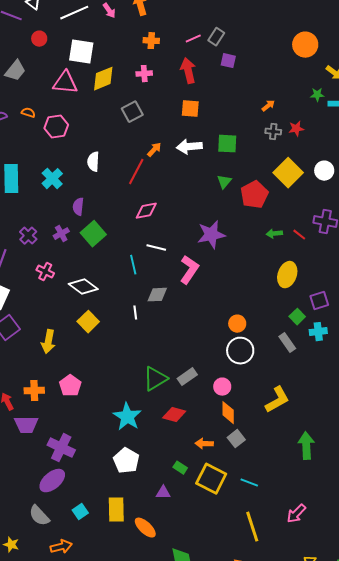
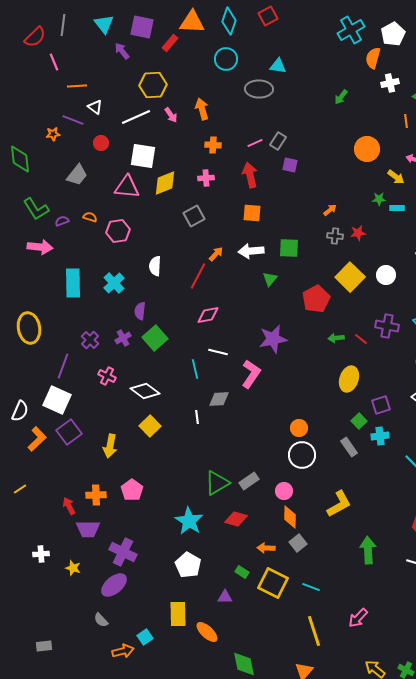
green triangle: (224, 182) -> (270, 279), moved
cyan square: (80, 512) -> (145, 637), moved
gray semicircle: (39, 516) -> (101, 620), size x0.7
yellow star: (11, 545) -> (73, 568), moved

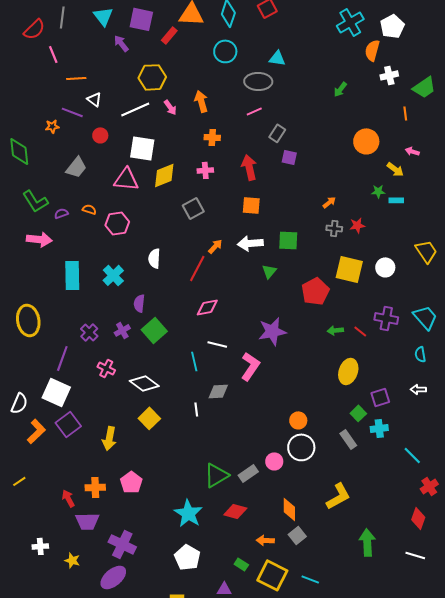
pink line: (255, 143) -> (254, 111), moved
yellow square: (350, 277) -> (349, 269), turned -32
pink circle: (284, 491) -> (274, 461), moved

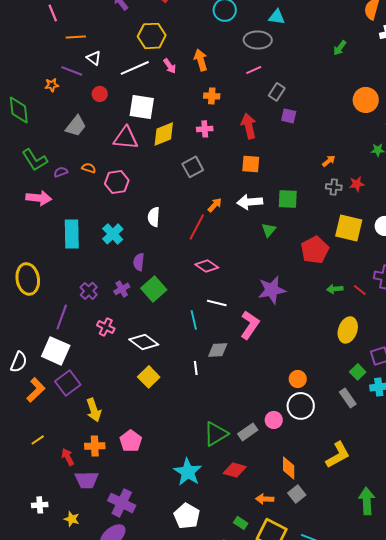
pink diamond: (207, 307) -> (207, 266), turned 45
yellow arrow: (109, 438) -> (94, 410), moved, turned -30
yellow line: (19, 481) -> (38, 440), moved

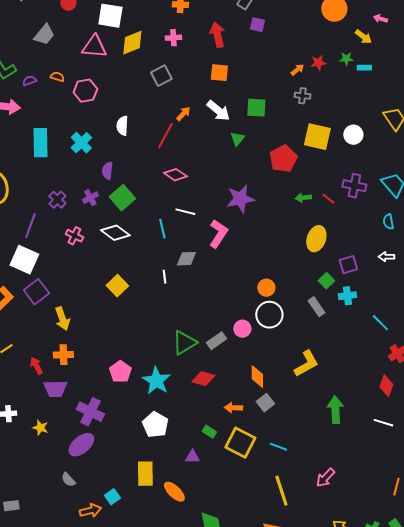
red star: (357, 184) -> (318, 63), moved
white arrow: (250, 202) -> (218, 111), turned -135
white diamond: (144, 342) -> (115, 233), moved
pink pentagon: (131, 441) -> (120, 372), moved

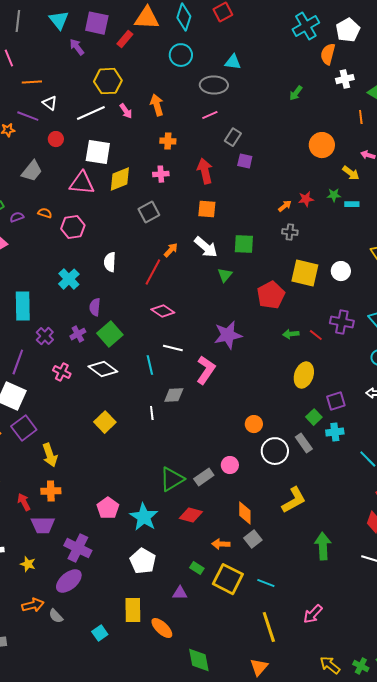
cyan rectangle: (40, 143) -> (23, 306), moved
white circle: (269, 315) -> (275, 451), moved
orange arrow: (90, 511) -> (33, 605), moved

